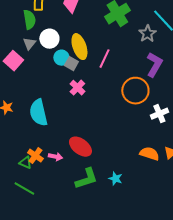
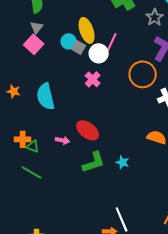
white circle: (49, 39) -> (99, 53), moved
pink square: (13, 61) -> (34, 44), moved
pink cross: (77, 88) -> (93, 79), moved
orange cross: (35, 156) -> (23, 139), moved, turned -35

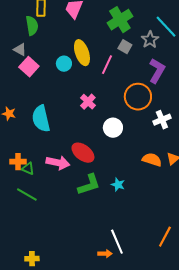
gray triangle: (37, 27) -> (20, 50), moved, turned -40
gray square: (79, 47) -> (125, 47), moved
white circle: (99, 53) -> (113, 128), moved
pink arrow: (63, 140) -> (58, 163), size x1.6

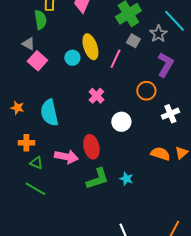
orange circle: (138, 97) -> (146, 91), size x0.7
red ellipse: (83, 153) -> (91, 147), turned 40
orange cross: (18, 162) -> (26, 143), moved

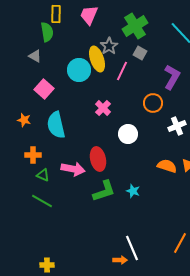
gray star: (158, 34) -> (109, 46), moved
cyan circle: (72, 58) -> (79, 70), size x1.5
pink square: (37, 61) -> (44, 89), moved

